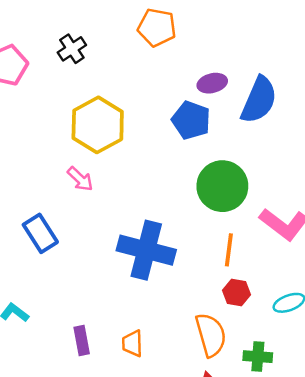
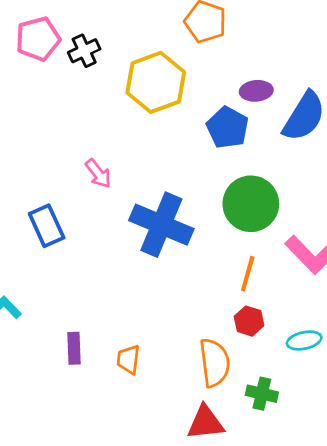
black cross: (72, 49) -> (84, 51), moved
yellow hexagon: (98, 125) -> (156, 82), moved
blue cross: (146, 250) -> (161, 225), moved

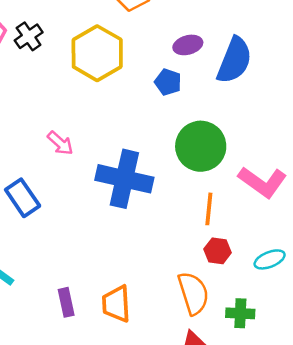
blue pentagon: (228, 128) -> (168, 82), size x0.7
orange trapezoid: (128, 359) -> (116, 304), size x1.4

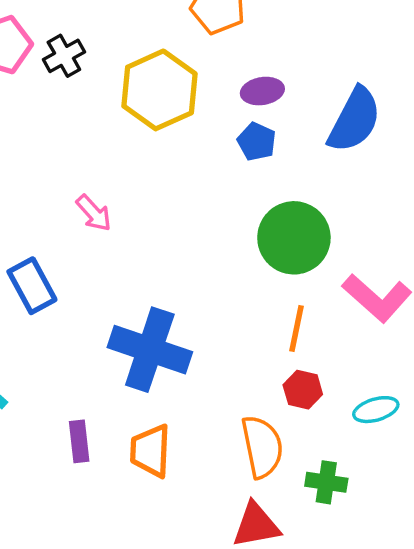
purple ellipse: (188, 45) -> (262, 91), moved
blue cross: (124, 179) -> (150, 350), moved

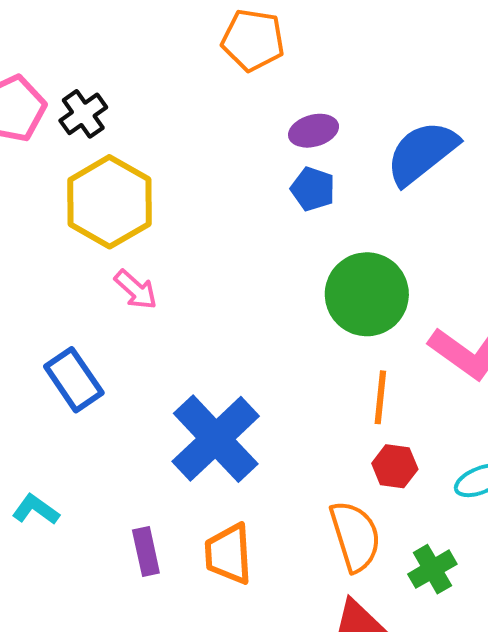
yellow hexagon: (160, 90) -> (109, 202), moved
blue semicircle: (354, 120) -> (422, 153), turned -150
blue cross: (150, 350) -> (216, 439), turned 34
green cross: (326, 482) -> (432, 569), turned -33

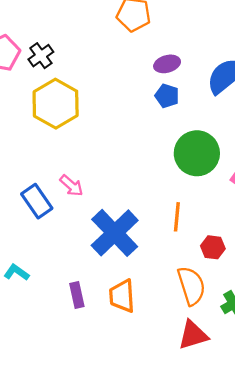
pink arrow: (136, 290) -> (71, 186), moved
orange line: (380, 397) -> (177, 217), moved

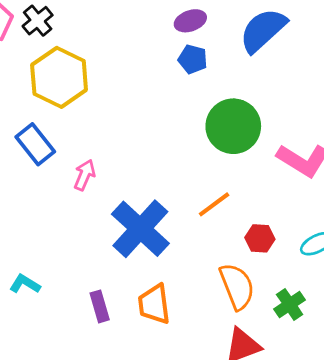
pink arrow: (71, 186) -> (85, 175), turned -105
blue rectangle: (37, 201) -> (35, 144), moved
orange line: (177, 217) -> (214, 204), turned 52

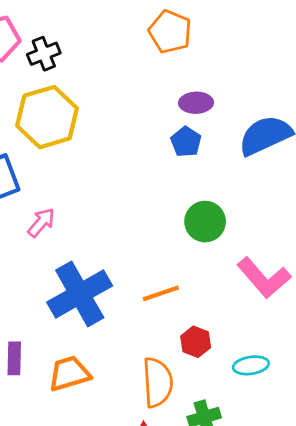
green circle: (233, 126) -> (205, 222), size x0.7
orange trapezoid: (154, 304) -> (69, 374), turned 63

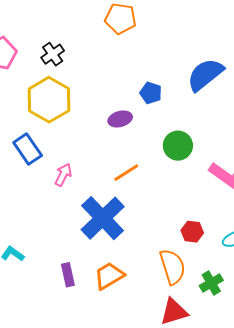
black cross: (44, 54) -> (53, 54), moved
purple ellipse: (196, 103) -> (120, 119), moved
orange line: (161, 293) -> (126, 173), moved

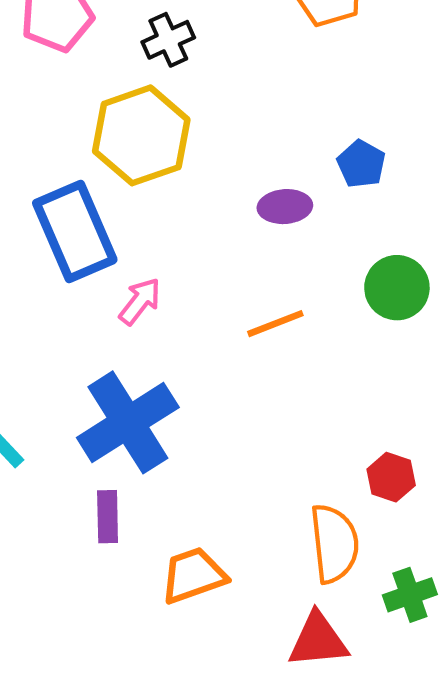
blue rectangle: (28, 149) -> (75, 231), size x1.4
blue cross: (103, 218) -> (128, 422), moved
orange trapezoid: (109, 276) -> (193, 575), moved

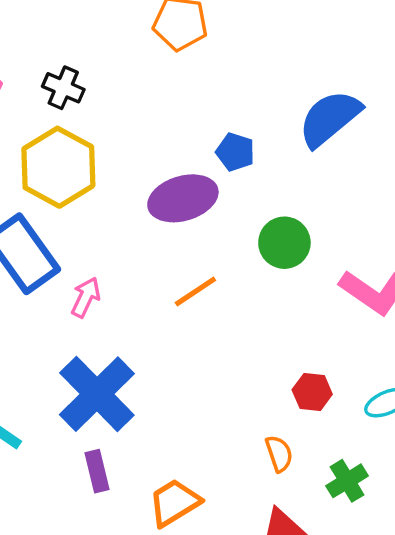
black cross: (168, 40) -> (63, 88), turned -30
purple ellipse: (285, 207) -> (183, 198), size x1.6
orange semicircle: (334, 544) -> (279, 454), size x0.6

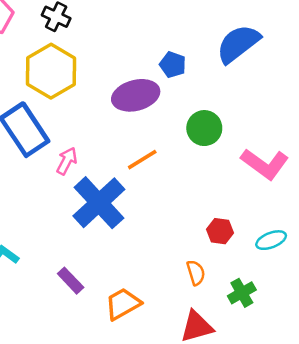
blue cross: (97, 394) -> (99, 203), moved
purple rectangle: (97, 471) -> (71, 281), turned -32

